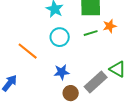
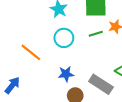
gray rectangle: (96, 82) -> (101, 84), turned 75

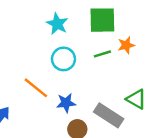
orange line: (31, 52) -> (36, 88), moved

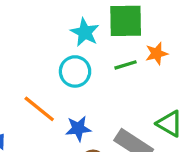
cyan star: (57, 24) -> (85, 32), moved

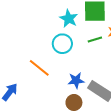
blue star: (78, 128) -> (76, 80), moved

